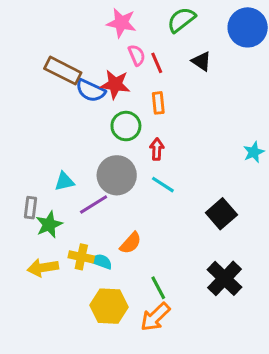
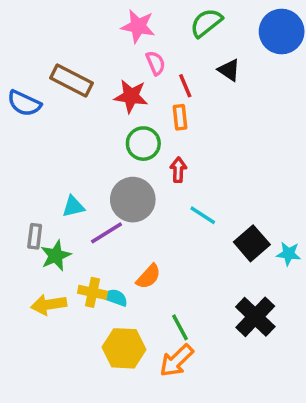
red line: (157, 63) -> (185, 86), moved
blue semicircle: (91, 91) -> (24, 103), moved
cyan star: (254, 152) -> (289, 254), moved, turned 30
cyan line: (163, 185) -> (203, 215), moved

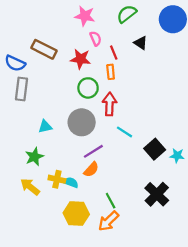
red arrow: (178, 170) -> (110, 104), size x1.5
purple line: (107, 233) -> (93, 151), moved
gray rectangle: (35, 236) -> (21, 89), moved, size x1.5
yellow arrow: (49, 305) -> (30, 187), turned 48

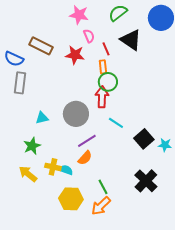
black triangle: (141, 43) -> (131, 40), size x1.6
green circle: (88, 88) -> (108, 82), moved

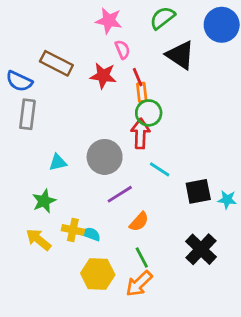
red line: (106, 49) -> (138, 77), moved
black square: (144, 139) -> (198, 191), turned 30
orange semicircle: (85, 158) -> (139, 222), moved

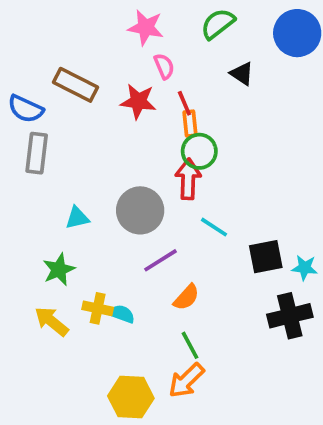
black triangle: (180, 55) -> (242, 74), size x0.6
black cross: (201, 249) -> (290, 316), moved, turned 32
yellow hexagon: (98, 274) -> (131, 397), moved

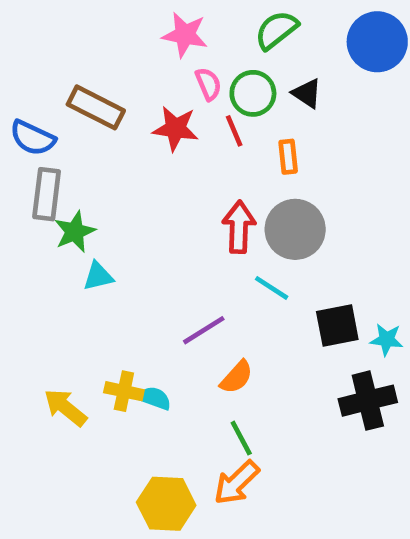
orange rectangle: (190, 124) -> (288, 157), moved
green circle: (199, 151) -> (253, 93), moved
gray circle: (140, 210) -> (295, 229), moved
green star: (59, 270) -> (75, 232), moved

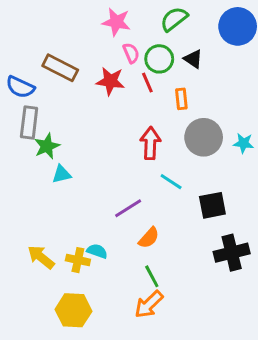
gray circle: (295, 229) -> (204, 137), moved
cyan star: (387, 340) -> (243, 143), moved
yellow cross: (124, 391) -> (78, 260), moved
yellow hexagon: (166, 504) -> (73, 310), moved

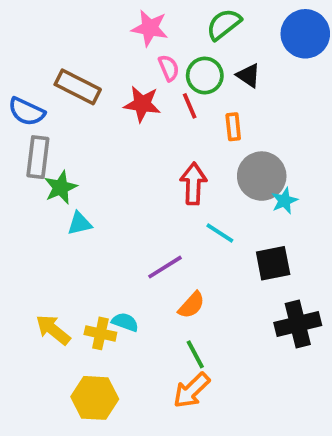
cyan star: (243, 143) -> (284, 201), moved, turned -30

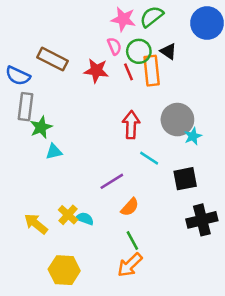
pink star: (150, 28) -> (123, 19), moved
orange rectangle: (233, 127) -> (152, 71), moved, size x1.6
yellow cross: (100, 333) -> (68, 215), moved, turned 30

